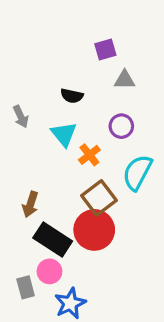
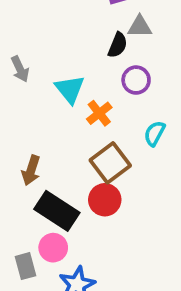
black semicircle: (72, 96) -> (118, 45), moved, turned -80
cyan semicircle: (137, 172) -> (154, 133), size x0.6
red circle: (94, 230) -> (105, 200), size x0.7

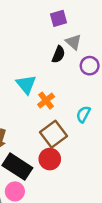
gray triangle: (140, 27) -> (73, 42), turned 42
purple circle: (136, 80) -> (90, 66), moved

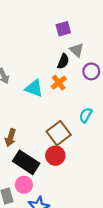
cyan triangle: (26, 84) -> (34, 88), turned -30
orange cross: (46, 101) -> (59, 83), moved

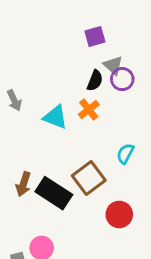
purple circle: (91, 71) -> (122, 79), moved
red circle: (55, 156) -> (119, 214), moved
black rectangle: (26, 162) -> (54, 193), moved

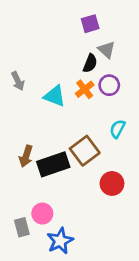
purple circle: (122, 79) -> (109, 85), moved
black rectangle: (54, 193) -> (53, 164), turned -52

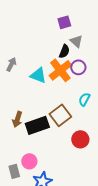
gray arrow: (18, 81) -> (11, 64), turned -128
orange cross: (85, 89) -> (60, 70), size x1.6

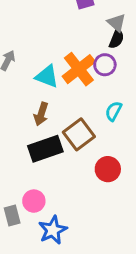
gray triangle: (76, 41) -> (116, 23), moved
black semicircle: (64, 51) -> (116, 39), moved
brown arrow: (17, 119) -> (41, 114), moved

